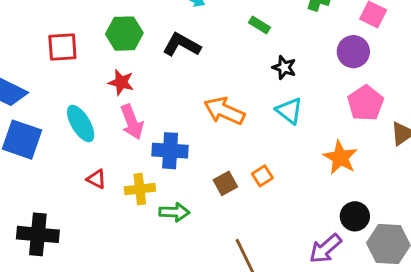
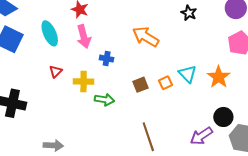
cyan triangle: (289, 111) -> (188, 74), moved
blue cross: (170, 151) -> (107, 59), size x0.6
red triangle: (96, 179) -> (56, 71), turned 40

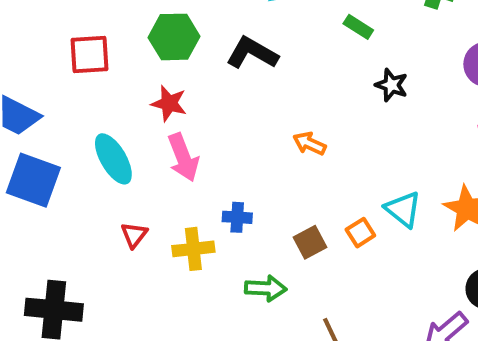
orange arrow: (146, 37) -> (309, 143), size x0.6
blue cross: (107, 59) -> (237, 217), moved
green arrow: (104, 100) -> (266, 288), moved

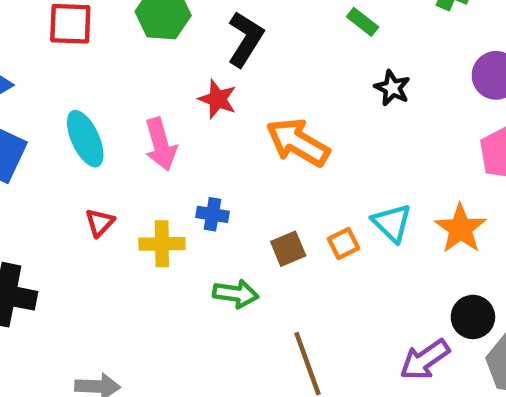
black L-shape: (252, 53) -> (245, 39), turned 87
red star: (169, 103) -> (217, 99), moved
orange arrow: (309, 143) -> (298, 142), size x1.8

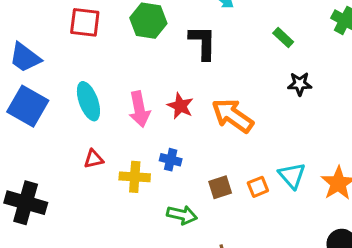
black L-shape: (245, 39) -> (203, 43), turned -36
black star: (392, 88) -> (300, 84), turned -30
red star: (217, 99) -> (180, 106), moved
red triangle: (100, 223) -> (94, 159), turned 30

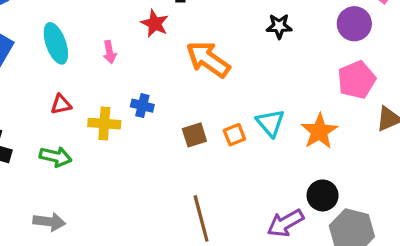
red star: (180, 106) -> (155, 23), moved
pink arrow: (139, 109) -> (110, 52), size x0.6
green arrow: (182, 215) -> (56, 157), moved

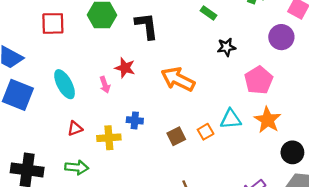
red star: (155, 23) -> (125, 68), moved
pink pentagon: (357, 80) -> (259, 80), moved
cyan triangle: (270, 123) -> (231, 119), turned -45
black circle: (323, 195) -> (292, 152), moved

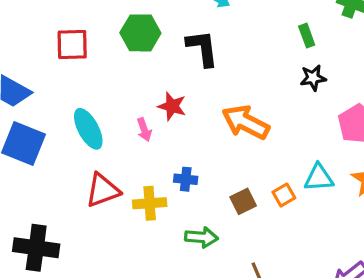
green rectangle: (208, 13) -> (307, 36), moved, turned 35
red triangle: (75, 128) -> (103, 190), size x1.6
green arrow: (77, 167) -> (201, 237), moved

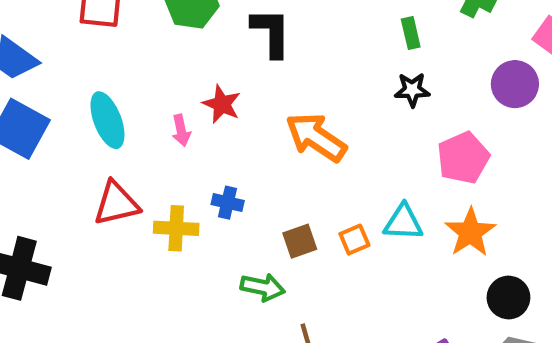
green arrow: (201, 237) -> (263, 287), moved

